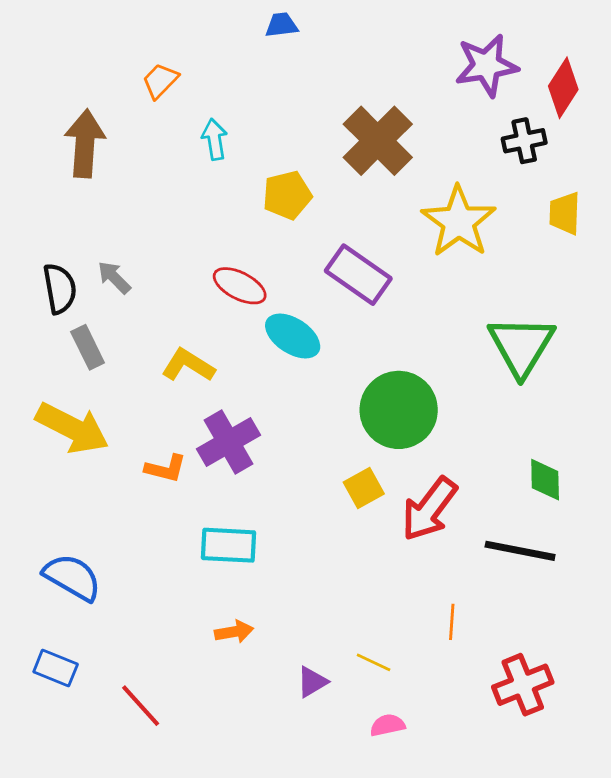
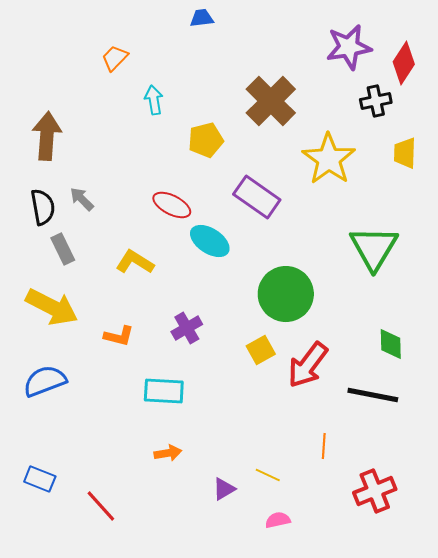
brown arrow: (85, 144) -> (47, 136), moved
purple cross: (228, 442) -> (187, 328), moved, size x0.7
blue semicircle: (72, 577) -> (45, 381), moved, turned -51

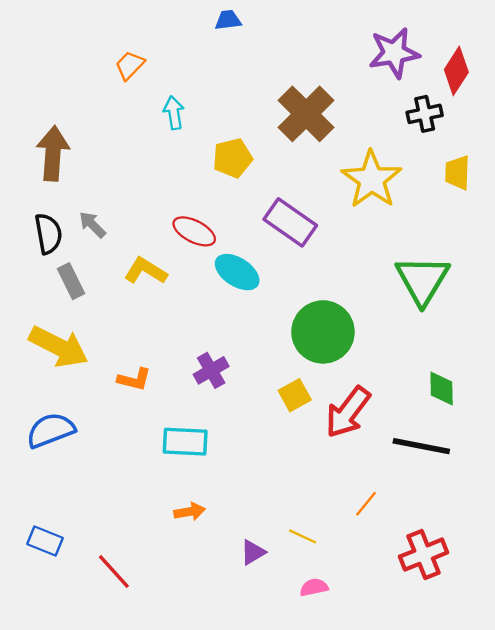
yellow L-shape: (135, 262) -> (146, 271), moved
orange line: (324, 446) -> (366, 504), turned 35

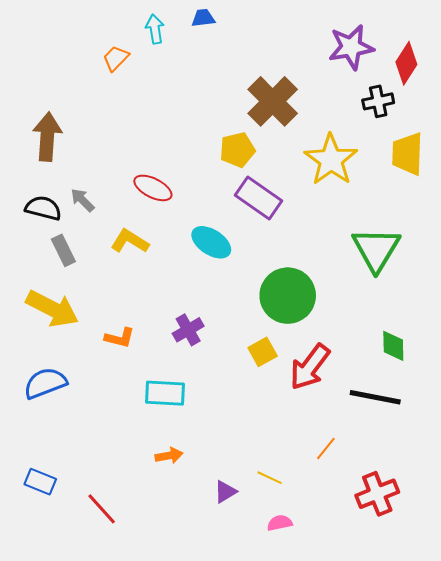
cyan arrow: (174, 113) -> (155, 29), moved
yellow pentagon: (233, 158) -> (237, 150), moved
yellow trapezoid: (457, 173) -> (407, 154), size x1.4
red ellipse: (194, 231) -> (153, 188), moved
black semicircle: (48, 234) -> (43, 208), turned -66

